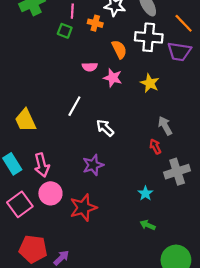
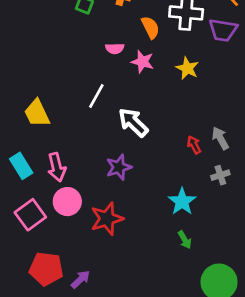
gray arrow: (165, 126) -> (220, 138), moved
white arrow: (105, 128) -> (133, 122), size x1.4
gray cross: (177, 172) -> (220, 175), size x0.6
cyan star: (145, 193) -> (182, 202), size x1.5
green arrow: (148, 225) -> (185, 240), turned -144

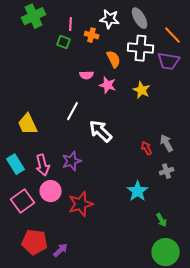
purple star: (119, 167) -> (72, 161), moved
green arrow: (185, 240) -> (162, 220), moved

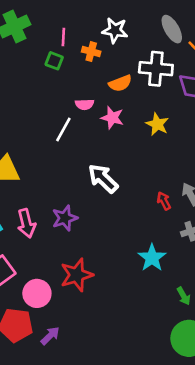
gray ellipse: (140, 18) -> (172, 29), moved
orange semicircle: (114, 59) -> (120, 83), turned 96
white line: (73, 111) -> (63, 130), moved
pink circle: (51, 191) -> (37, 293), moved

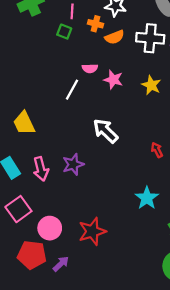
orange semicircle: (120, 83) -> (114, 37), moved
red star: (77, 275) -> (92, 231), moved

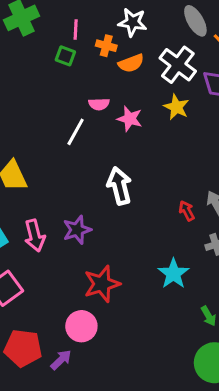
white cross: (150, 38) -> (178, 65), turned 32
yellow star: (151, 85) -> (176, 107), moved
white arrow: (106, 131) -> (119, 186), turned 32
pink circle: (50, 228) -> (81, 326), moved
red star: (92, 231) -> (102, 284), moved

